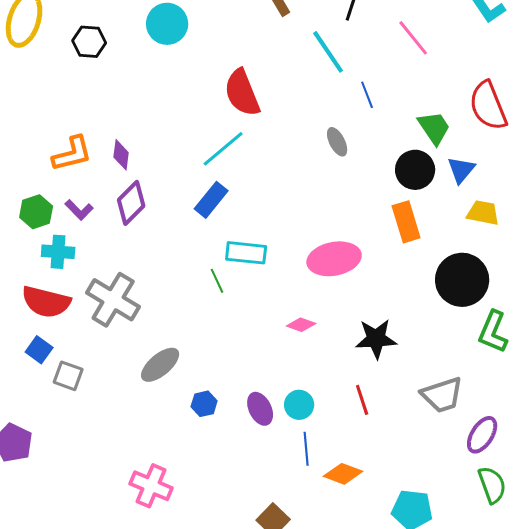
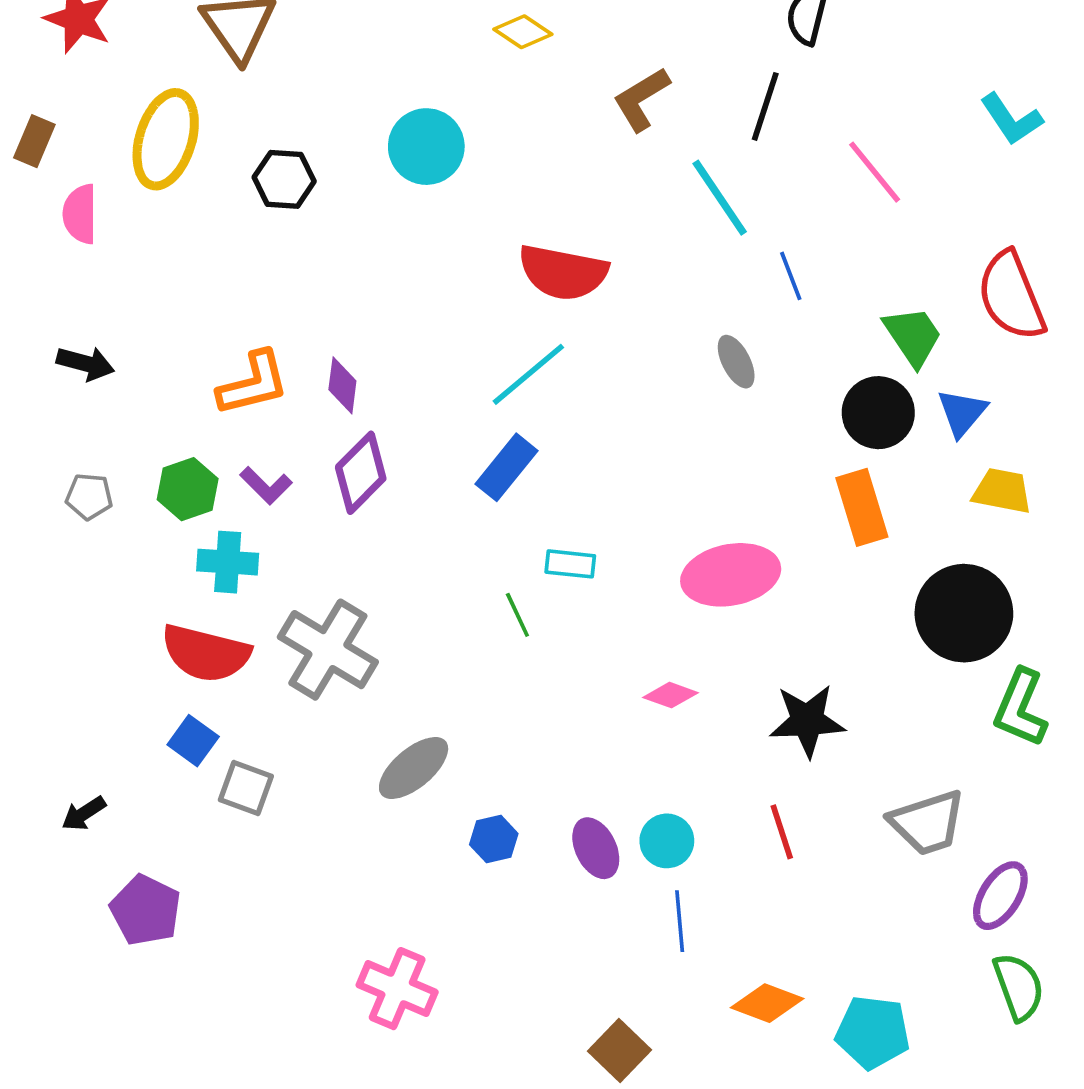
red semicircle: (242, 93) -> (563, 272), turned -57
cyan rectangle: (246, 253) -> (570, 564), size x0.7
orange diamond: (343, 474) -> (767, 1003), moved

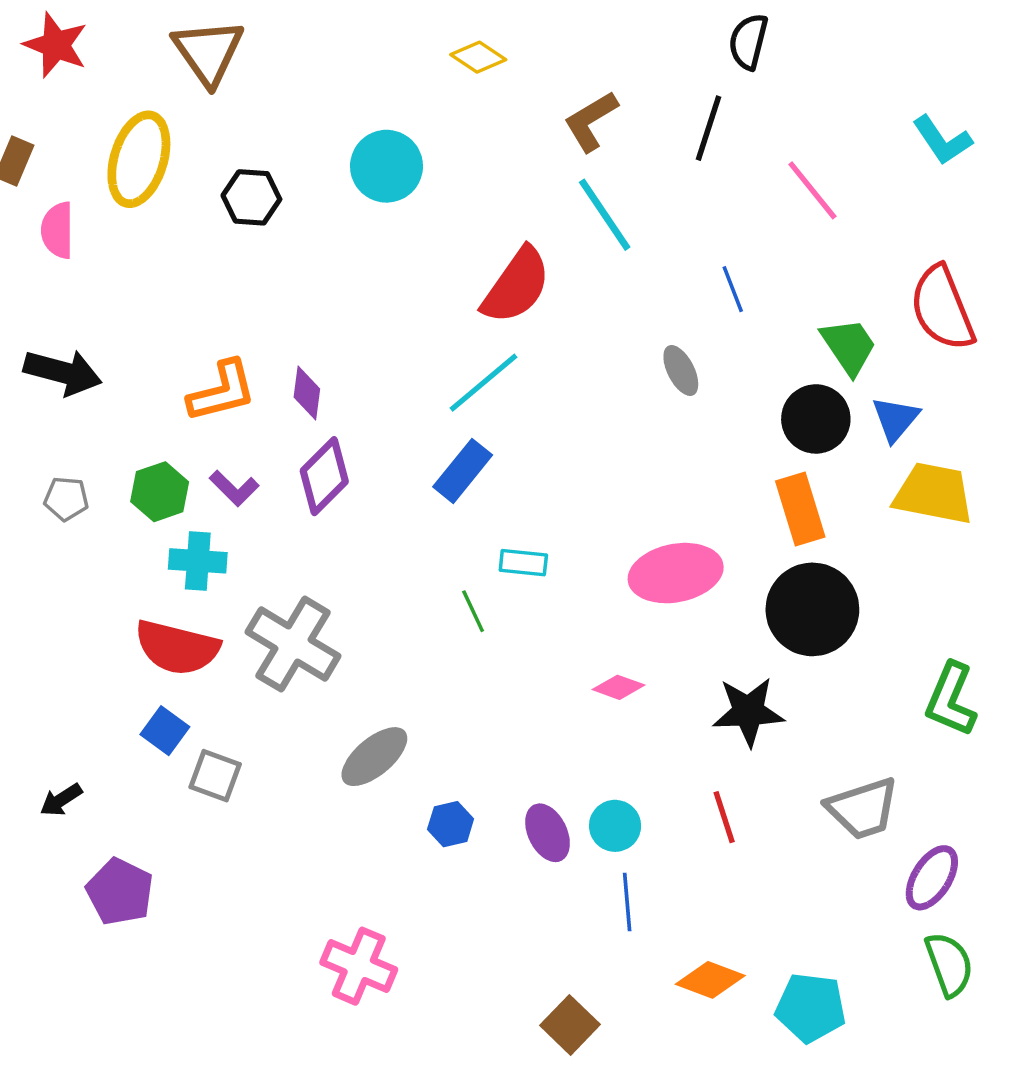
cyan line: (720, 198) -> (605, 215), moved
red semicircle: (563, 272) -> (516, 286), turned -66
black arrow: (85, 363) -> (63, 372), size x1.4
yellow trapezoid: (1002, 491) -> (934, 493), size x1.4
black circle: (964, 613) -> (812, 609), moved

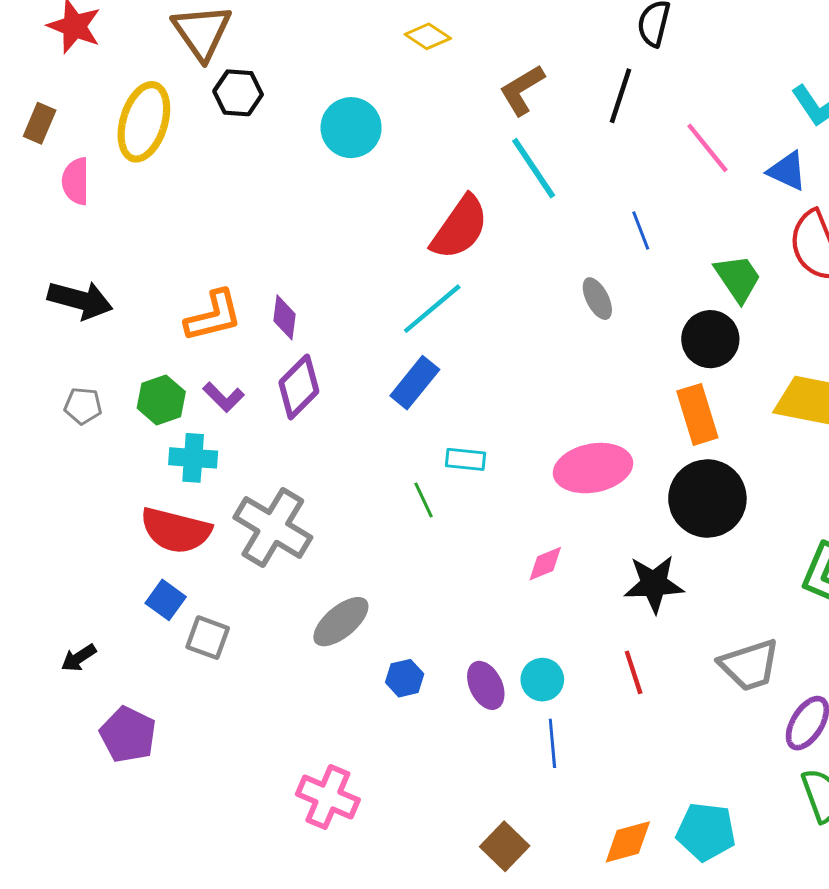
black hexagon: (251, 197) -> (238, 93), moved
blue triangle: (896, 419) -> (787, 171), moved, turned -45
pink diamond: (618, 687) -> (545, 564), turned -42
orange diamond: (710, 980) -> (628, 842), moved, turned -36

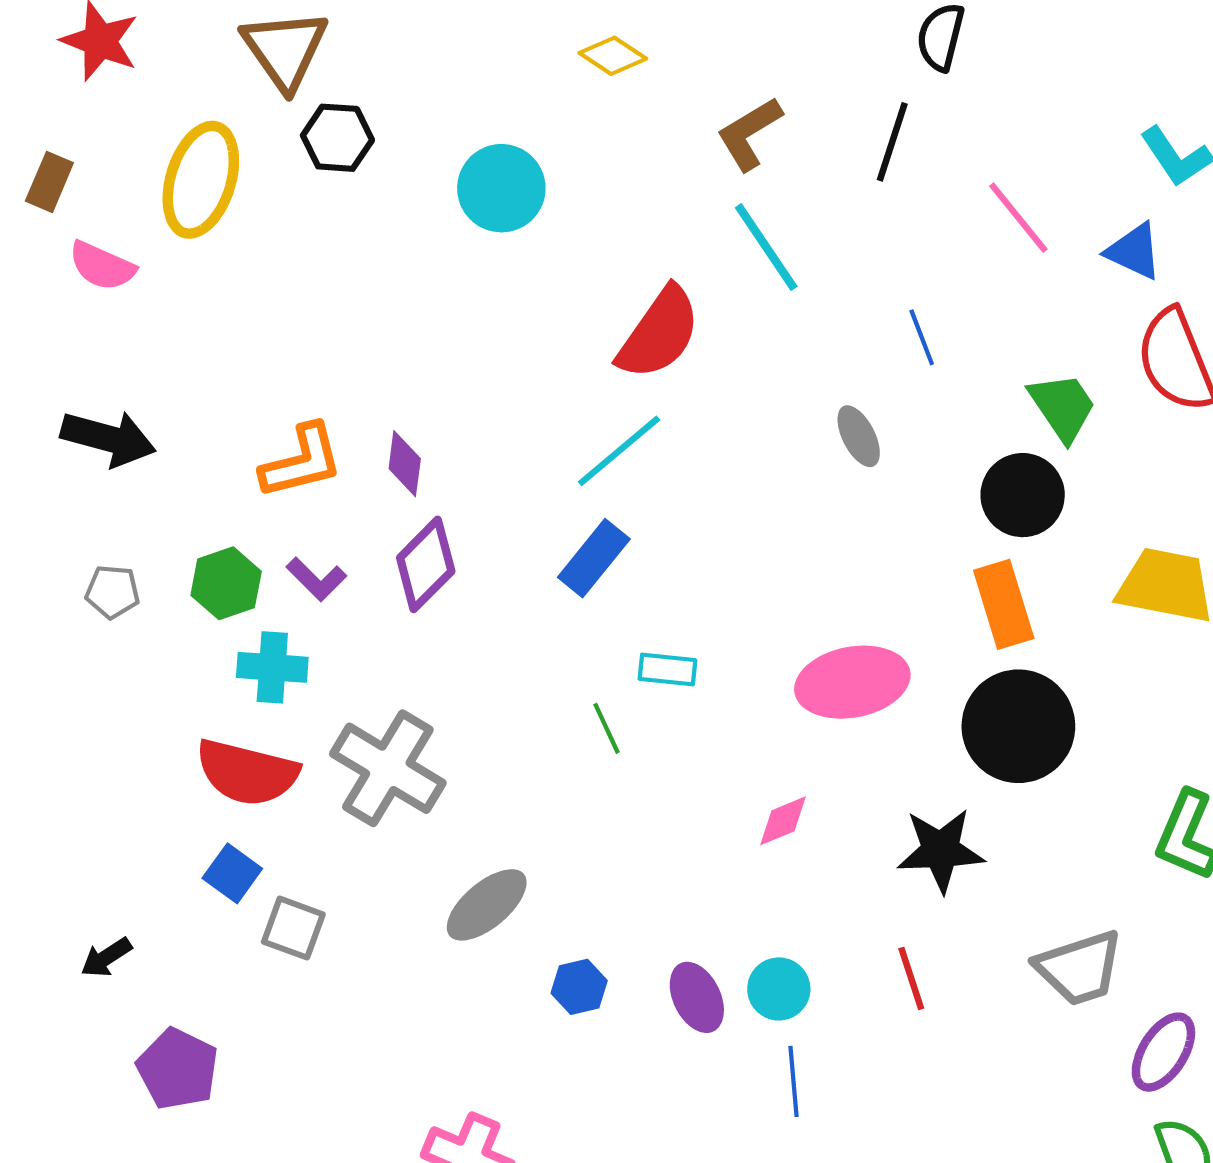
pink semicircle: (76, 181) -> (102, 266), turned -66

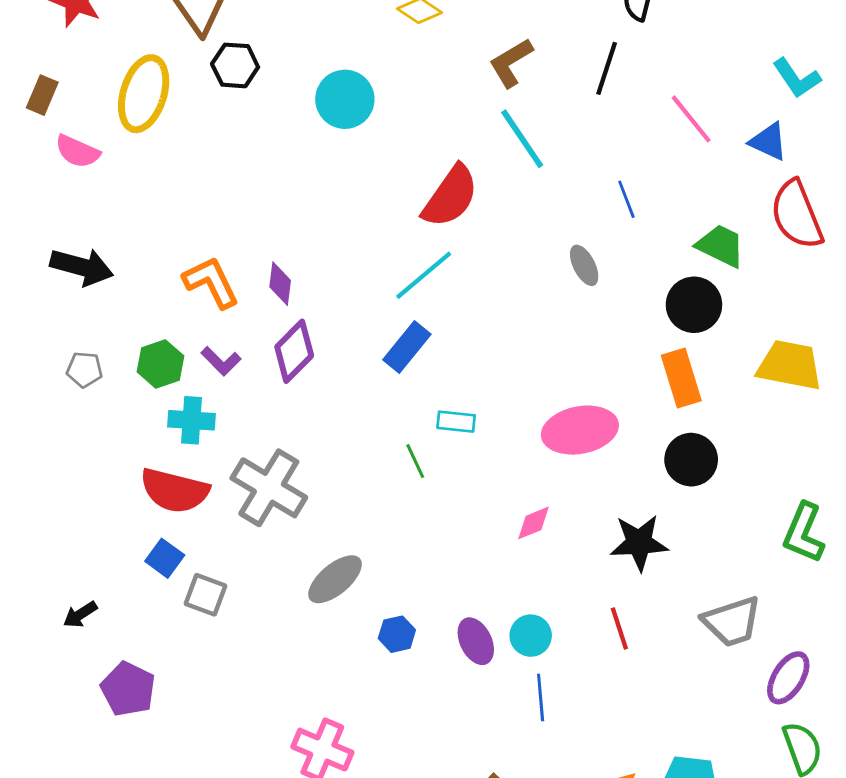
green trapezoid: (1063, 407) -> (721, 246), turned -30
orange L-shape: (302, 461) -> (211, 282), turned -102
black circle: (1018, 726) -> (691, 460), size x0.7

